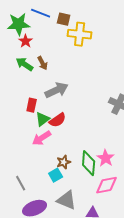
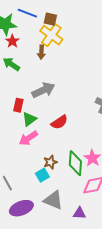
yellow cross: (80, 34) -> (51, 35), moved, turned 30
brown arrow: (43, 63) -> (41, 52), moved, turned 32
red semicircle: (58, 120) -> (59, 122), moved

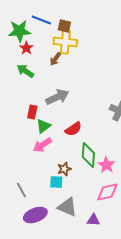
yellow cross: (51, 35) -> (65, 42), turned -30
brown arrow: (41, 52) -> (55, 59), turned 32
green diamond: (75, 163) -> (88, 155), moved
cyan square: (42, 175) -> (56, 182), turned 32

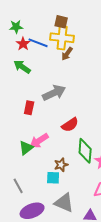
blue line: (41, 20) -> (38, 43), moved
green star: (19, 31) -> (16, 27), size x0.6
brown arrow: (55, 59) -> (67, 54), moved
green triangle: (43, 126) -> (26, 148), moved

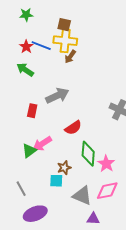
green star: (16, 27) -> (26, 15), moved
gray triangle: (64, 203) -> (82, 196), moved

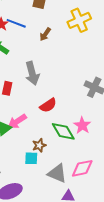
yellow cross: (65, 41) -> (79, 20), moved, turned -30
gray arrow: (57, 96) -> (32, 73), turned 100
green diamond: (88, 154) -> (63, 131), turned -35
pink star: (106, 164) -> (82, 125), moved

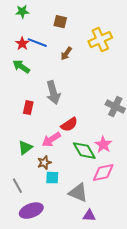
pink arrow: (17, 121) -> (51, 140), moved
brown star: (39, 145) -> (44, 163), moved
pink diamond: (82, 168) -> (103, 173), moved

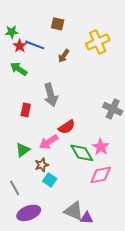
green star: (22, 12) -> (12, 32), moved
cyan square: (52, 178) -> (50, 180), turned 32
gray triangle: (78, 193) -> (74, 211), moved

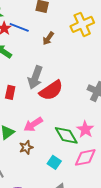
gray arrow: (51, 95) -> (35, 77), turned 35
red semicircle: (67, 127) -> (51, 90), moved, size x1.4
cyan square: (50, 180) -> (54, 162), moved

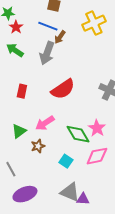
blue line: (19, 27) -> (48, 26), moved
gray arrow: (35, 77) -> (47, 53), moved

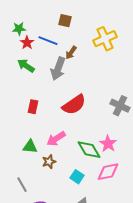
blue line: (48, 26) -> (48, 41), moved
green triangle: (19, 131) -> (30, 147), turned 42

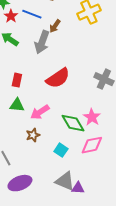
green triangle: (30, 147) -> (17, 105), moved

